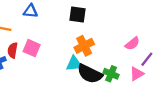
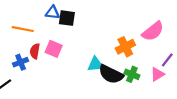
black square: (77, 14) -> (67, 18), moved
pink semicircle: (132, 44) -> (153, 31), moved, size x1.5
orange cross: (84, 46) -> (125, 47), moved

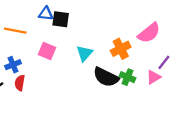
red semicircle: (35, 51) -> (20, 83), moved
cyan triangle: (96, 64) -> (84, 53), moved, turned -42

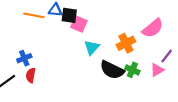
orange line: (15, 31) -> (34, 15), moved
pink square: (47, 51) -> (79, 24), moved

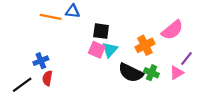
black square: (69, 15) -> (101, 31), moved
pink square: (79, 24) -> (97, 50), moved

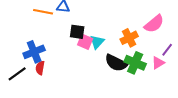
black square: (101, 31) -> (77, 32), moved
blue cross: (41, 61) -> (34, 52), size x1.5
green cross: (151, 73) -> (135, 63), size x1.5

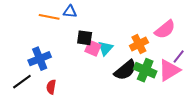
black semicircle: (116, 63) -> (125, 70), turned -65
pink triangle: (158, 63) -> (169, 70), size x1.6
red semicircle: (40, 68) -> (51, 87), moved

